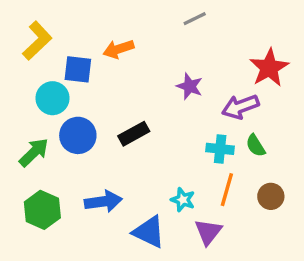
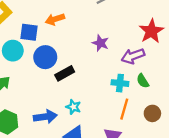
blue circle: (78, 135) -> (45, 57), moved
cyan star: (183, 200) -> (73, 107), moved

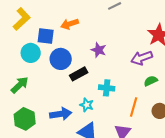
purple star: (100, 43) -> (99, 50), moved
green semicircle: (143, 81) -> (151, 81), turned 96
cyan cross: (120, 83) -> (107, 88), moved

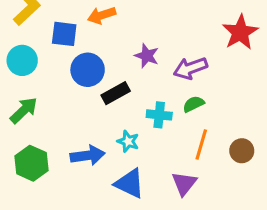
cyan circle: (31, 53) -> (22, 60), moved
purple arrow: (142, 58) -> (190, 68), moved
green semicircle: (151, 81) -> (193, 104), moved

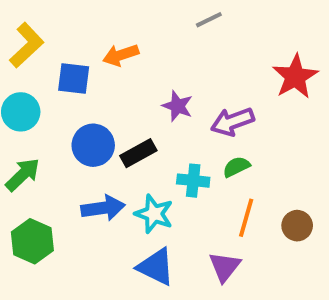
blue circle: (88, 70) -> (93, 145), moved
cyan star: (128, 141) -> (154, 214), size x1.4
blue arrow: (88, 155) -> (103, 208), moved

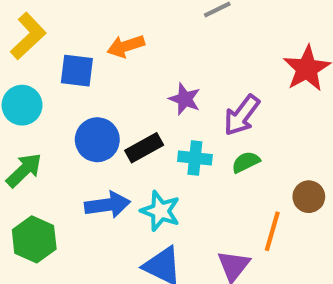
purple arrow: (232, 122) -> (242, 115), turned -33
cyan cross: (193, 181) -> (195, 158), moved
orange line: (246, 218) -> (272, 231), moved
brown circle: (297, 226) -> (309, 197), moved

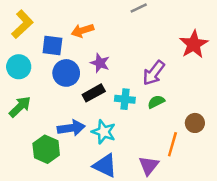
purple star: (185, 99) -> (100, 63), moved
blue circle: (97, 140) -> (66, 73), moved
green hexagon: (34, 239) -> (46, 149), moved

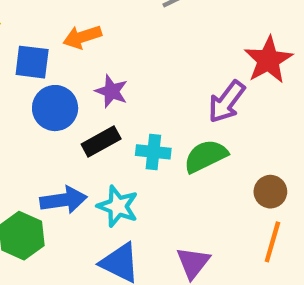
purple arrow: (154, 73) -> (226, 102), moved
green semicircle: (156, 102) -> (206, 156), size x1.5
orange line: (172, 144) -> (272, 242), moved

